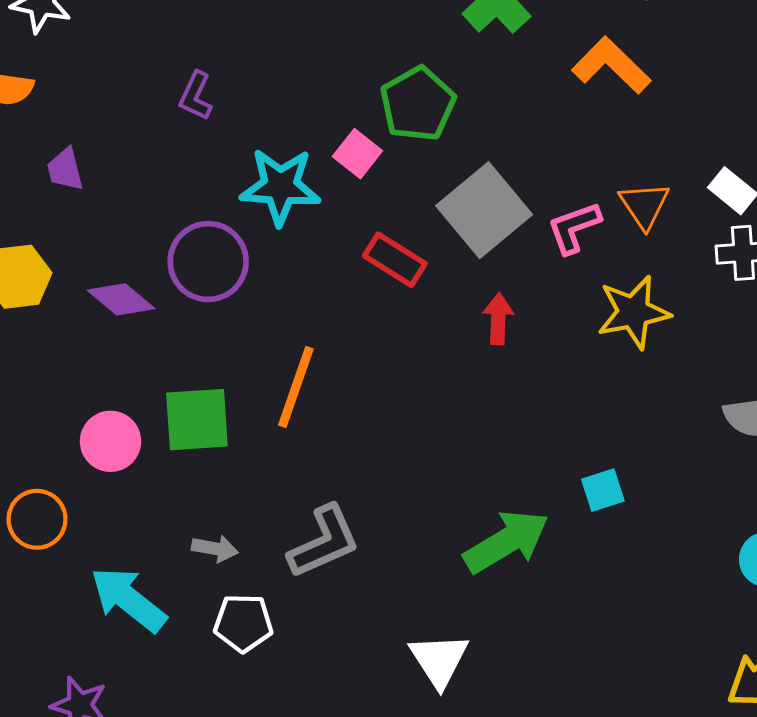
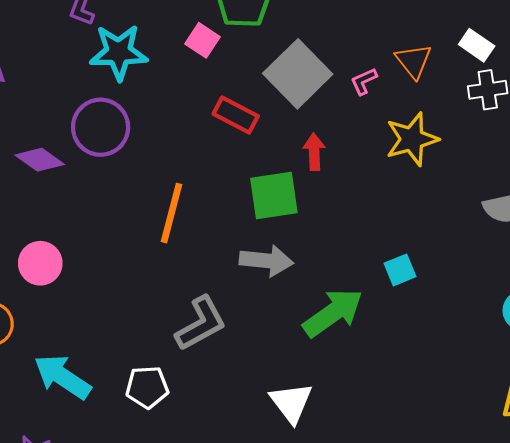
cyan star: (280, 187) -> (119, 52), moved
pink L-shape: (574, 228) -> (364, 81), size x0.7
green square: (197, 420) -> (274, 195), moved
gray arrow: (215, 549) -> (266, 261), moved, size x1.6

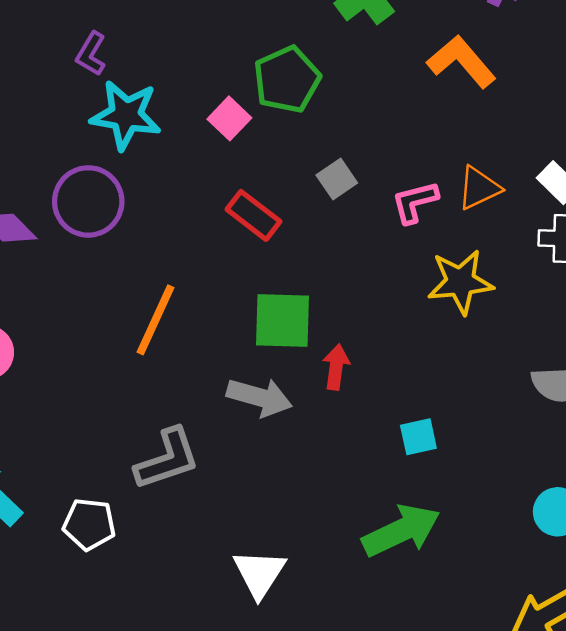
orange triangle: (413, 61) -> (479, 188), turned 33
gray square: (298, 74) -> (337, 179), size x0.5
pink L-shape: (364, 81) -> (415, 202), size x1.4
red arrow: (314, 152) -> (336, 367), moved
green arrow: (333, 313) -> (401, 531), moved

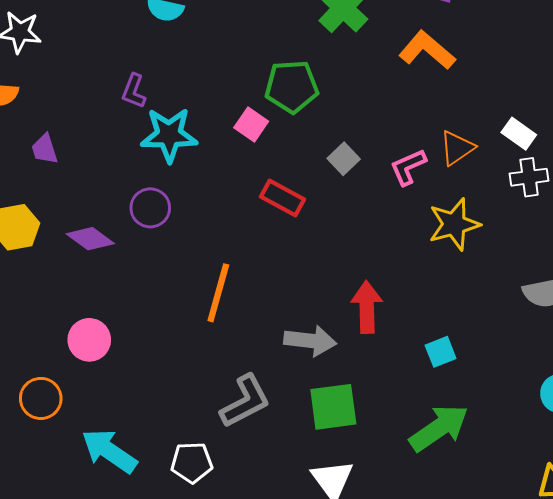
green pentagon: (287, 80) -> (292, 87), turned 30
purple circle: (88, 201) -> (150, 208), size x0.7
green square: (282, 320) -> (333, 407), moved
red arrow: (336, 367) -> (367, 307), size x1.4

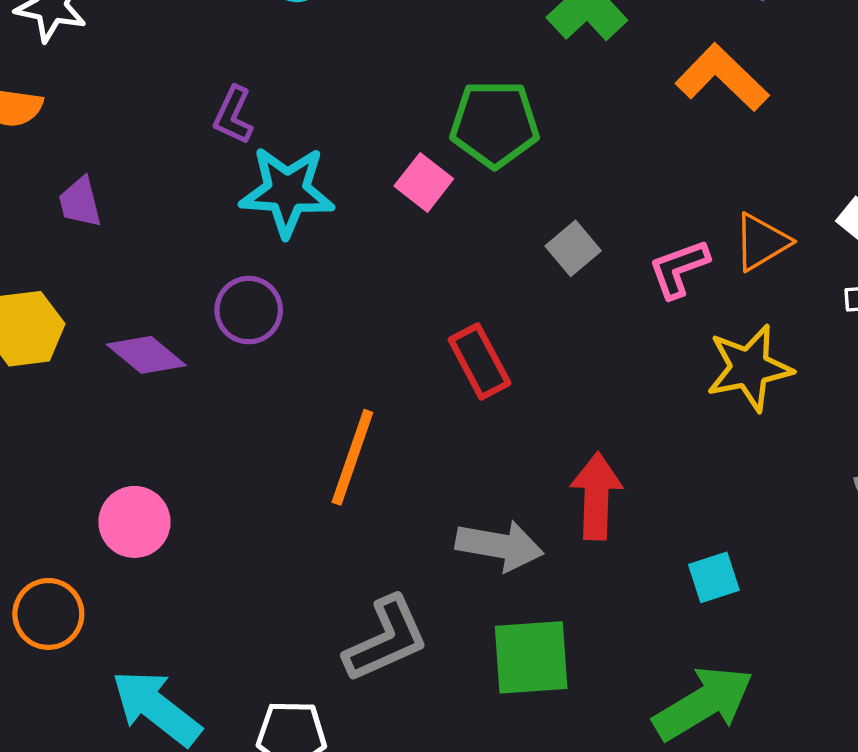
red rectangle: (282, 198) -> (480, 361), moved, turned 30

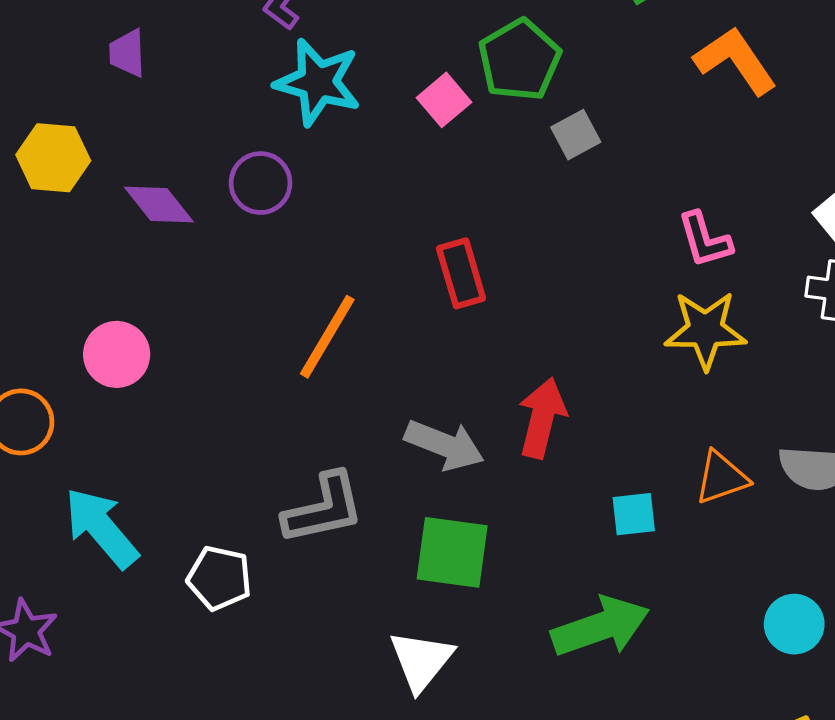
green pentagon: (495, 124) -> (519, 60), turned 30
orange triangle: (762, 242) -> (722, 478), moved
gray square: (573, 248) -> (576, 135), moved
pink L-shape: (679, 269) -> (705, 240), moved, turned -98

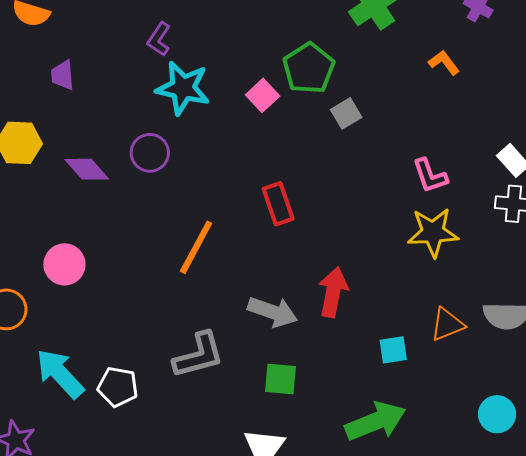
orange L-shape: (735, 61) -> (444, 63), size x0.6
green square: (452, 552) -> (281, 379), size x0.7
white pentagon: (219, 578) -> (118, 387), moved

